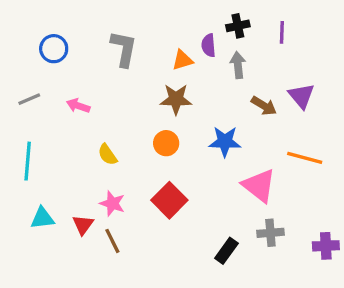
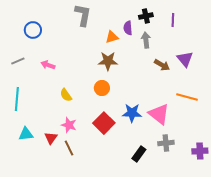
gray L-shape: (124, 49) -> (83, 15), moved
blue star: (225, 142) -> (132, 113), moved

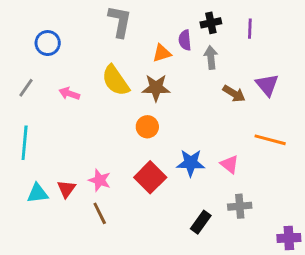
gray line: (18, 61) -> (26, 88), turned -32
yellow semicircle: (66, 95) -> (116, 81), moved, size x1.6
pink triangle: (159, 114) -> (230, 164), size x0.6
red triangle: (51, 138) -> (66, 189), moved
purple cross: (200, 151) -> (289, 238), moved

